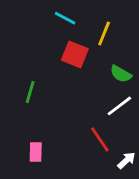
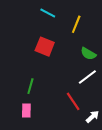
red square: (75, 54) -> (45, 47), moved
green line: (30, 92) -> (30, 86), moved

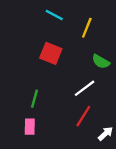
white line: (87, 77) -> (85, 88), moved
red line: (73, 101) -> (83, 116), turned 66

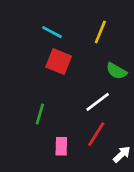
cyan line: (54, 15) -> (52, 32), moved
pink rectangle: (30, 127) -> (61, 146), moved

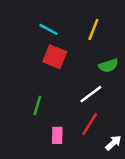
green semicircle: (116, 71) -> (108, 66), turned -48

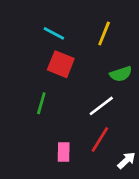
green line: (37, 105) -> (41, 103), moved

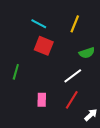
green line: (41, 103) -> (16, 72), moved
pink rectangle: (64, 152) -> (42, 100), moved

